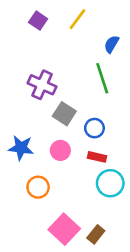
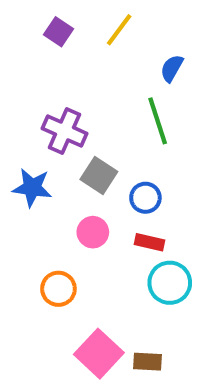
blue star: (21, 148) -> (32, 188), moved
brown rectangle: (96, 234) -> (147, 362), turned 54

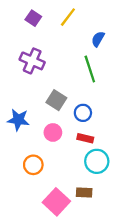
purple cross: (65, 131) -> (32, 61), moved
blue star: (32, 188) -> (18, 120), moved
brown rectangle: (147, 362) -> (84, 193), moved

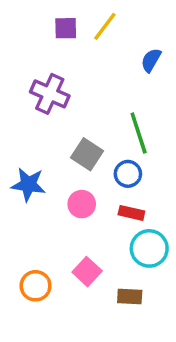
purple square: (33, 18) -> (66, 28), moved, turned -35
green line: (90, 69) -> (139, 133), moved
orange circle: (33, 165) -> (36, 286), moved
pink square: (56, 202) -> (87, 272), moved, size x0.7

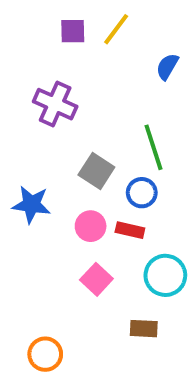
red rectangle: (131, 213) -> (130, 230), moved
pink square: (87, 272) -> (96, 279), moved
orange circle: (36, 286) -> (45, 354), moved

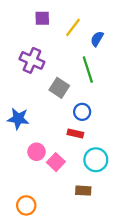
yellow line: (116, 29) -> (73, 27), moved
green line: (154, 147) -> (88, 70), moved
gray square: (96, 171) -> (59, 88), moved
pink circle: (91, 226) -> (36, 152), moved

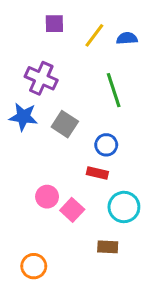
blue semicircle: (97, 39) -> (127, 38), moved, turned 56
gray square: (59, 88) -> (65, 124), moved
blue star: (18, 119) -> (23, 117), moved

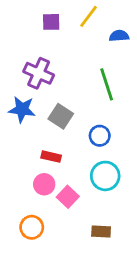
yellow line: (94, 35) -> (89, 16), moved
red rectangle: (97, 173) -> (51, 157), moved
cyan circle: (124, 207) -> (105, 176), moved
orange circle: (34, 266) -> (32, 227), moved

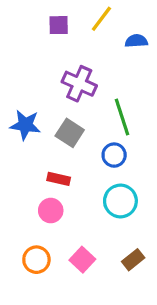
purple cross: (39, 73) -> (79, 84), moved
green line: (107, 84) -> (122, 117), moved
pink square: (68, 197) -> (82, 260), moved
brown rectangle: (101, 231) -> (133, 260), moved, turned -42

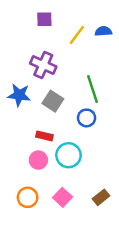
yellow line: (101, 19) -> (77, 35), moved
purple cross: (79, 84) -> (43, 65), moved
cyan circle: (120, 201) -> (68, 155), moved

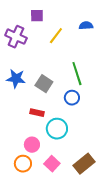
yellow line: (77, 35) -> (56, 36), moved
purple cross: (43, 65) -> (16, 37), moved
pink circle: (38, 160) -> (32, 145), moved
brown rectangle: (101, 197) -> (84, 164), size x1.5

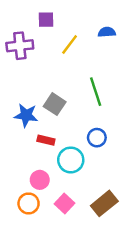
purple cross: (16, 37) -> (20, 46), turned -30
blue star: (16, 79) -> (26, 115), moved
blue circle: (72, 98) -> (97, 138), moved

